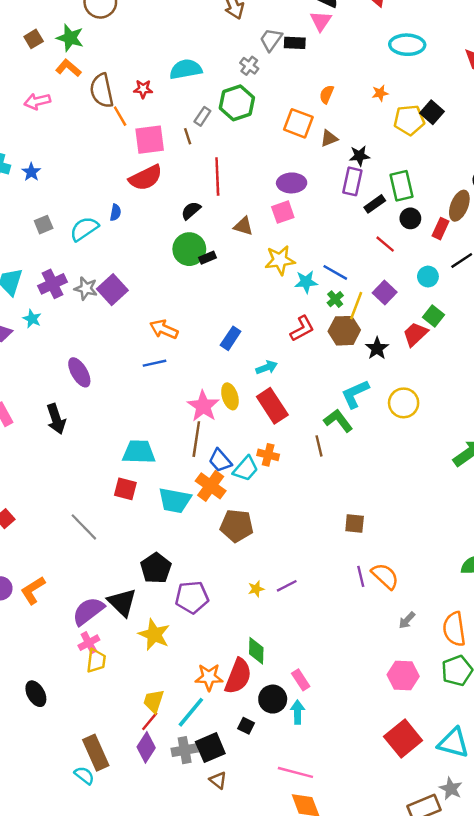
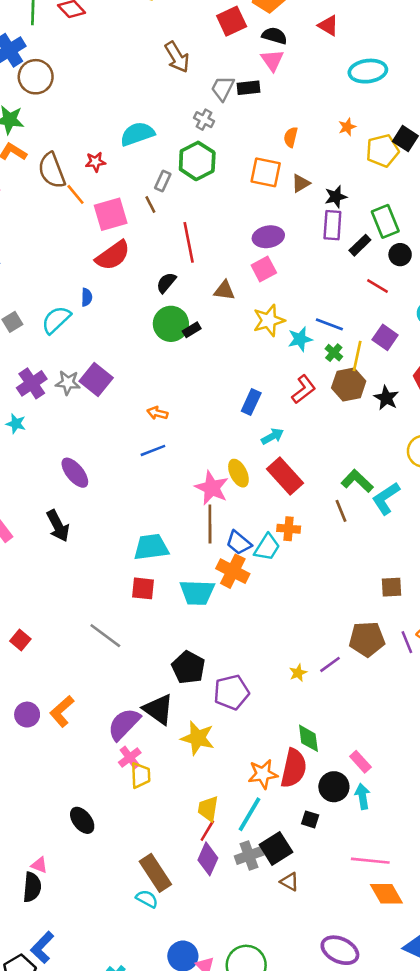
orange arrow: (164, 329) -> (157, 413), size x0.7
blue rectangle: (231, 338) -> (251, 402), moved
cyan L-shape: (355, 394) -> (386, 498), moved
brown pentagon: (237, 526) -> (367, 639), moved

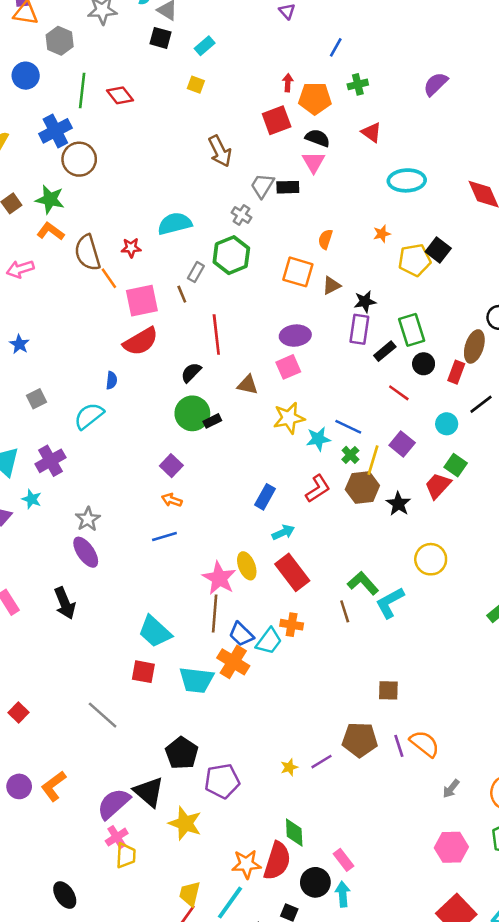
cyan semicircle: (56, 320) -> (89, 416), moved
purple square: (96, 379) -> (171, 466), moved, size x0.7
gray star: (68, 383) -> (88, 519), moved, turned 30
cyan trapezoid: (151, 547) -> (155, 632), turned -135

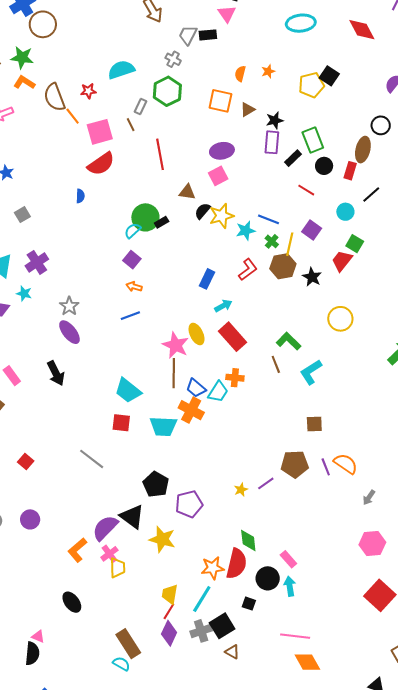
orange star: (382, 234) -> (268, 71), moved
black semicircle: (191, 372) -> (202, 211), moved
cyan semicircle: (89, 416) -> (133, 231), moved, size x0.7
cyan L-shape: (390, 603) -> (311, 372), moved
orange L-shape: (54, 786) -> (77, 550), moved

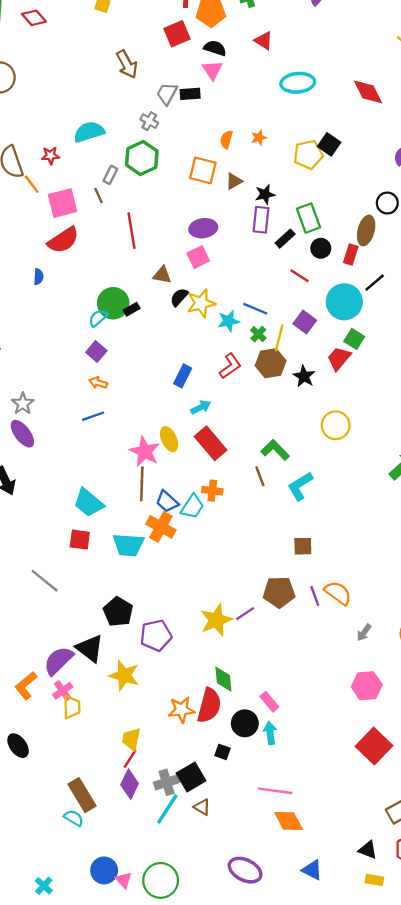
cyan circle: (345, 212) -> (344, 302), size x1.8
yellow star: (241, 490) -> (216, 620), size x2.0
cyan line: (202, 599) -> (167, 809), moved

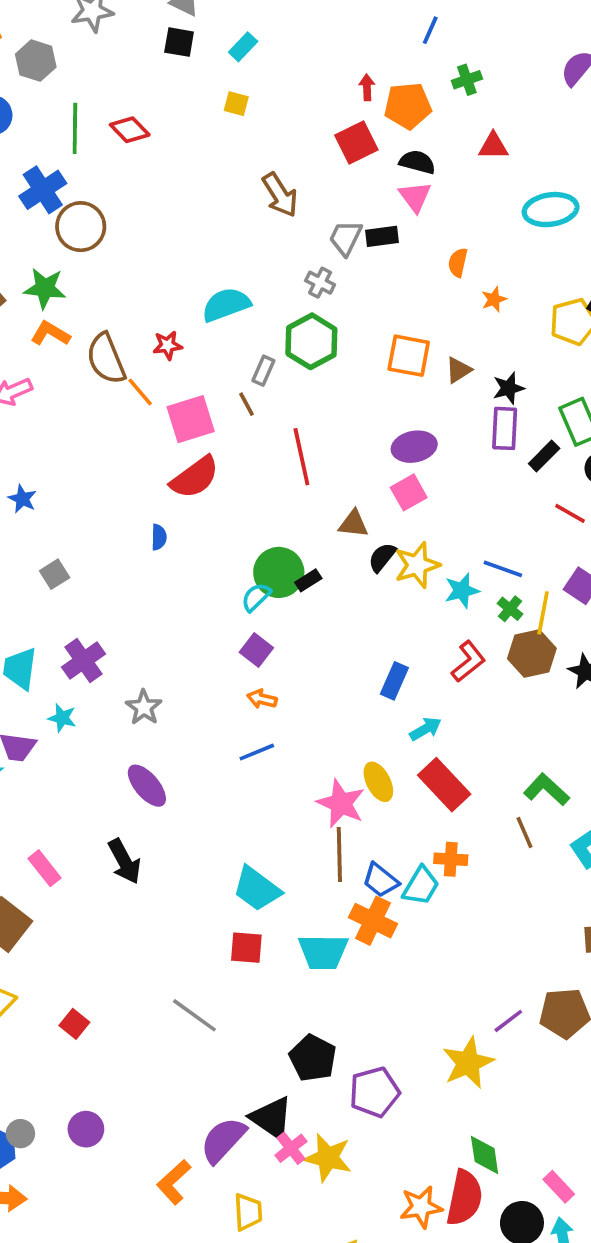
red triangle: (264, 41) -> (493, 146), turned -30
orange semicircle: (226, 140) -> (458, 263), moved
gray star: (23, 404) -> (144, 707), moved
purple line: (245, 614) -> (508, 1021), moved
pink cross: (63, 691) -> (291, 1148), moved

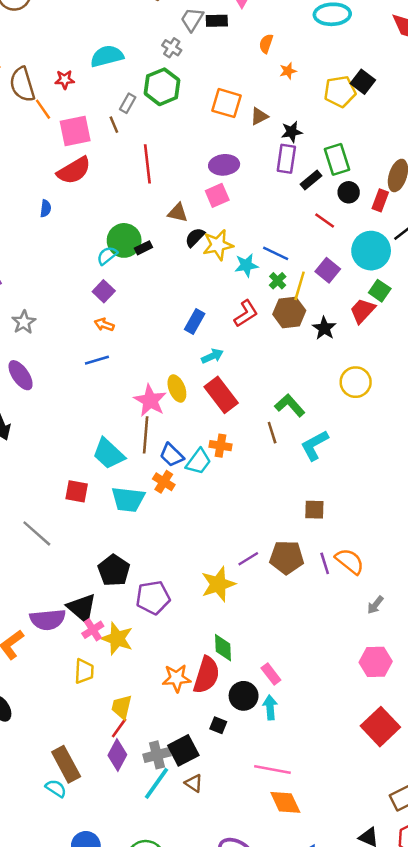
cyan trapezoid: (257, 889) -> (109, 454), moved
orange cross: (373, 921) -> (164, 482), size x0.7
purple semicircle: (223, 1140) -> (48, 620), turned -144
yellow trapezoid: (248, 1212) -> (84, 671), moved

